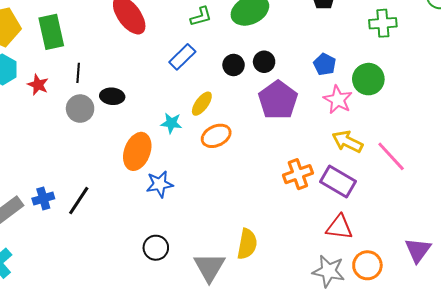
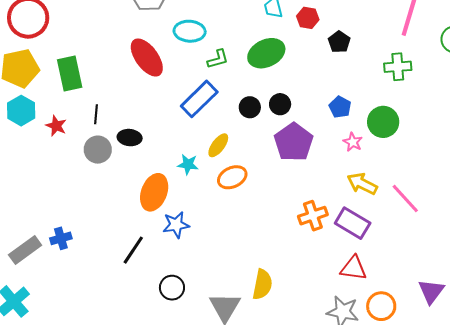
blue rectangle: (182, 57) -> (199, 99), size x1.4
pink star: (338, 100) -> (353, 142), size x0.7
black line: (79, 201) -> (133, 250), moved

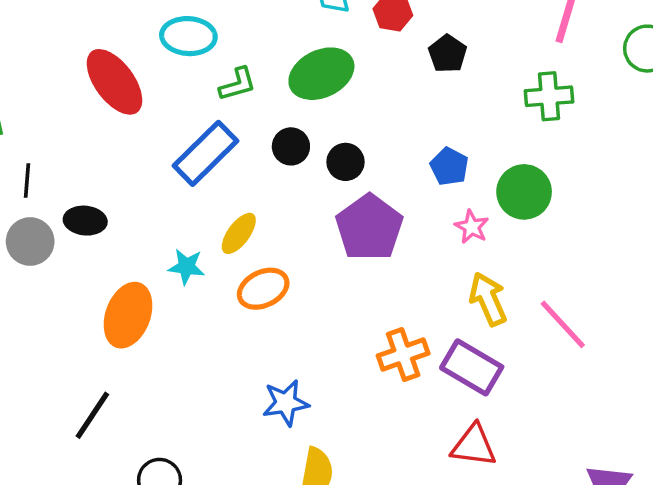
black circle: (250, 107) -> (291, 146), moved
yellow arrow: (362, 184) -> (488, 299), turned 40
blue star: (176, 225) -> (286, 403), moved

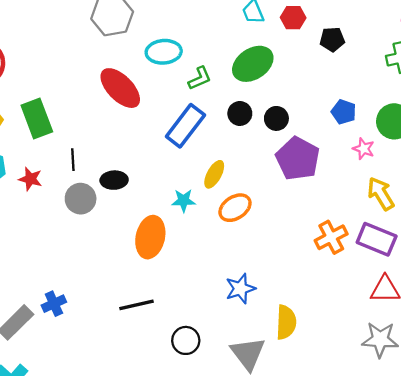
black pentagon: (448, 54) -> (332, 39), turned -30
blue star: (286, 403) -> (240, 289), moved
black line: (92, 415) -> (137, 305), turned 52

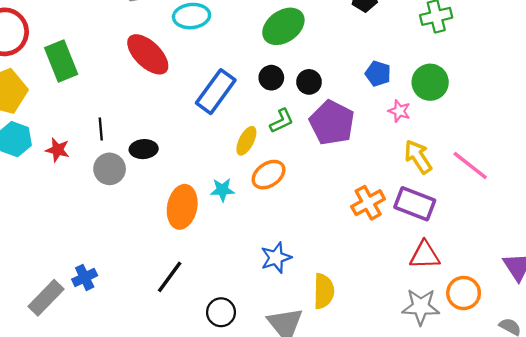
green L-shape: (200, 78) -> (282, 121), moved
green rectangle: (37, 118) -> (61, 61), moved
cyan star: (184, 200) -> (222, 190), moved
black line: (137, 305) -> (170, 277), turned -40

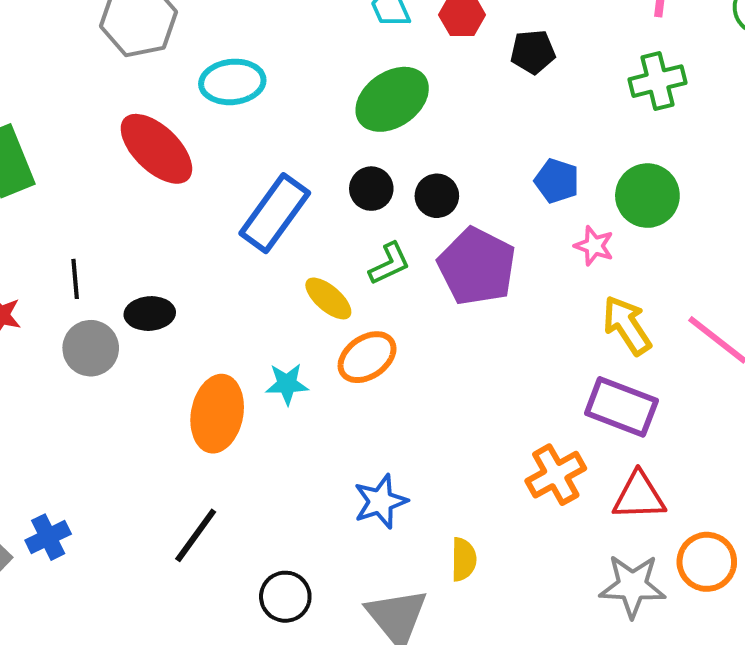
yellow ellipse: (246, 141) -> (328, 298), turned -76
orange cross: (368, 203) -> (556, 475), moved
yellow semicircle: (324, 291) -> (464, 559), size x0.7

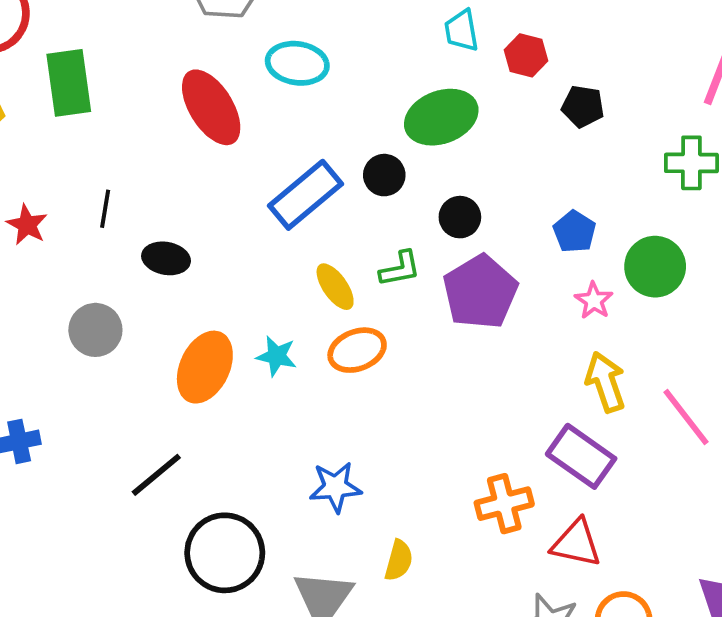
black circle: (371, 189) -> (384, 175), moved
gray circle: (91, 348) -> (95, 330), moved
black circle: (285, 597) -> (225, 553), size x1.6

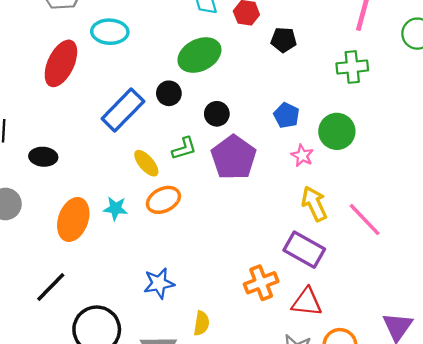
red ellipse: (211, 107) -> (61, 63), turned 63

